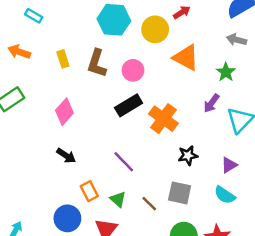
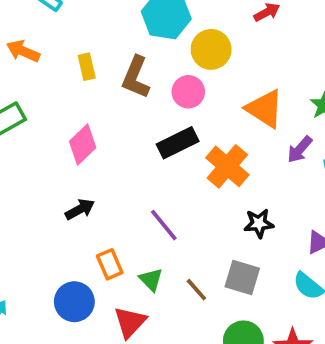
yellow circle: (155, 29) -> (211, 49), moved
orange triangle: (186, 58) -> (265, 109), moved
black arrow: (66, 156) -> (80, 209), turned -66

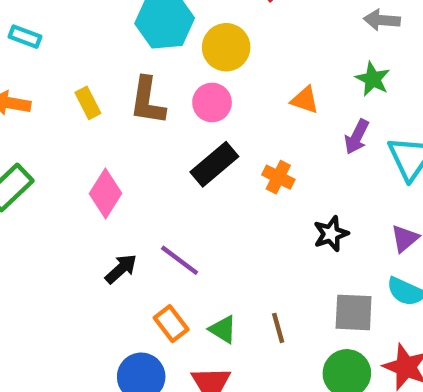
orange triangle: (265, 109) -> (305, 100), size x0.6
orange cross: (227, 166) -> (278, 177), size x0.6
purple line: (164, 225) -> (180, 260), moved
gray square: (242, 278) -> (354, 312), moved
brown line: (196, 290) -> (278, 328), turned 40

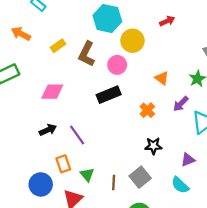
yellow rectangle: (88, 103) -> (58, 46), turned 64
orange cross: (278, 177) -> (147, 110), moved
pink diamond: (106, 193) -> (52, 92), turned 40
gray square: (354, 312) -> (140, 177), moved, turned 30

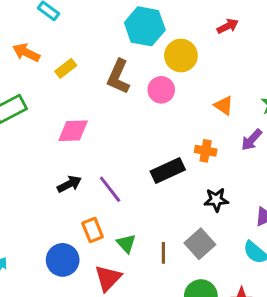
yellow rectangle: (58, 46) -> (66, 68), moved
black rectangle: (109, 95) -> (168, 171), moved
orange cross: (147, 110) -> (206, 151), turned -32

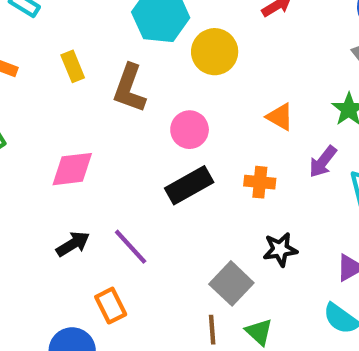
yellow rectangle: (66, 68) -> (73, 66), moved, turned -70
pink circle: (161, 90) -> (190, 130), moved
black rectangle: (168, 171) -> (189, 185), moved
green triangle: (126, 244) -> (259, 332), moved
gray square: (200, 244) -> (231, 283), moved

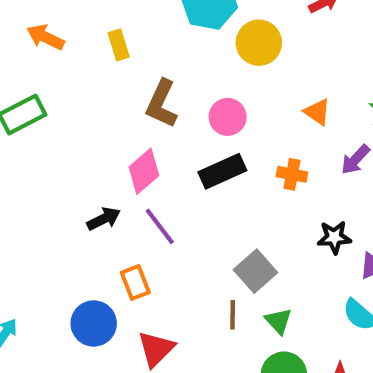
brown L-shape: (129, 88) -> (162, 104), moved
pink diamond: (72, 169) -> (144, 171), moved, turned -39
black star: (280, 249) -> (334, 237), moved

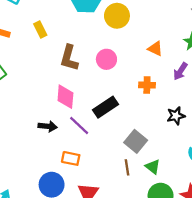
pink diamond: (144, 171) -> (65, 97), turned -35
black rectangle: (222, 171) -> (105, 107), moved
black arrow: (104, 219) -> (48, 126), turned 42
orange rectangle: (135, 282) -> (71, 158), turned -48

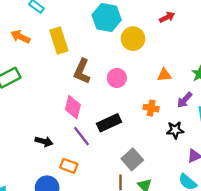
yellow rectangle: (40, 30) -> (59, 40), size x1.6
orange triangle: (155, 49) -> (164, 75), turned -40
black star: (176, 116) -> (175, 130), moved
black arrow: (48, 126) -> (44, 141), moved

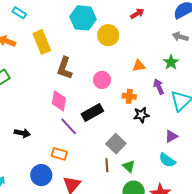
pink circle: (117, 78) -> (102, 80), moved
purple arrow: (185, 100) -> (159, 87), turned 119
black star: (175, 130) -> (141, 115), moved
black arrow: (44, 141) -> (22, 133), moved

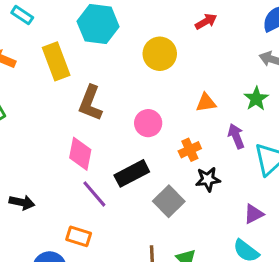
cyan hexagon: (83, 18) -> (98, 24), moved
orange cross: (129, 96) -> (190, 150), turned -32
gray square: (116, 144) -> (169, 201), moved

